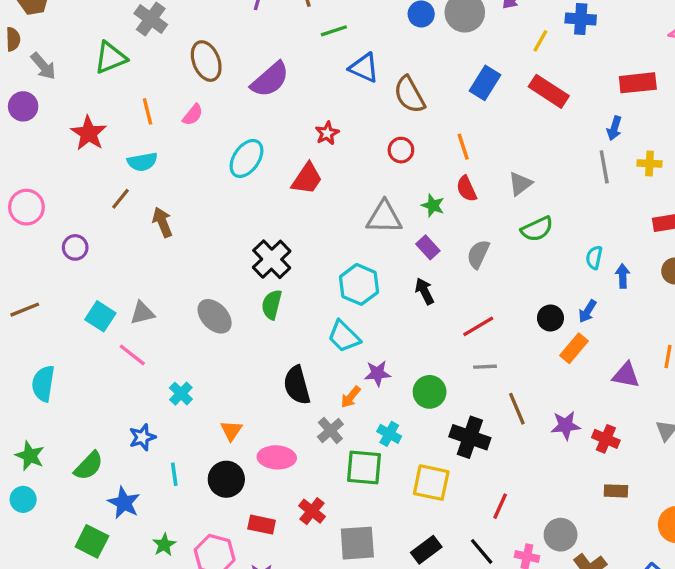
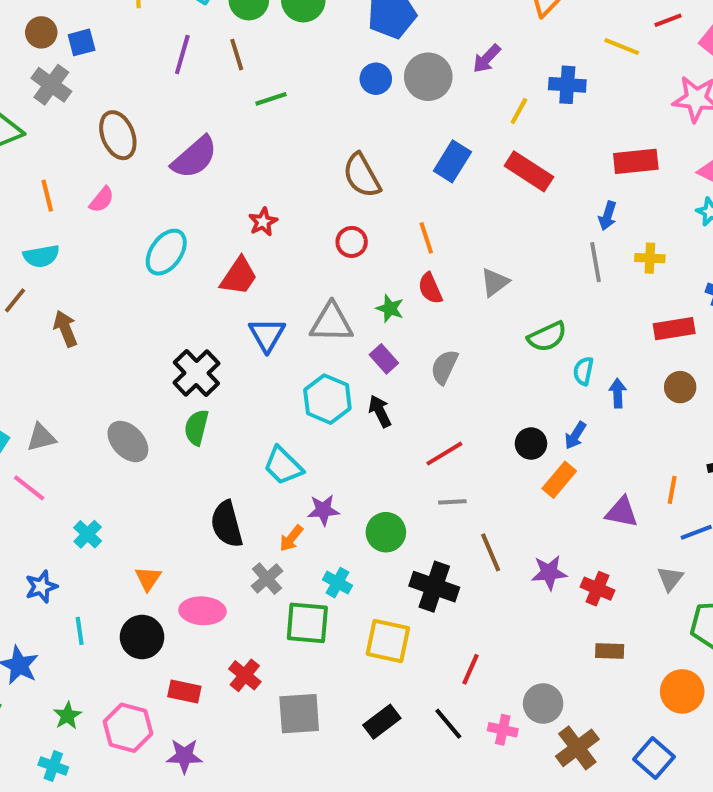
blue triangle: (364, 68) -> (267, 335), moved, turned 36
green semicircle: (537, 229) -> (547, 337), moved
cyan hexagon: (359, 284) -> (327, 399), moved

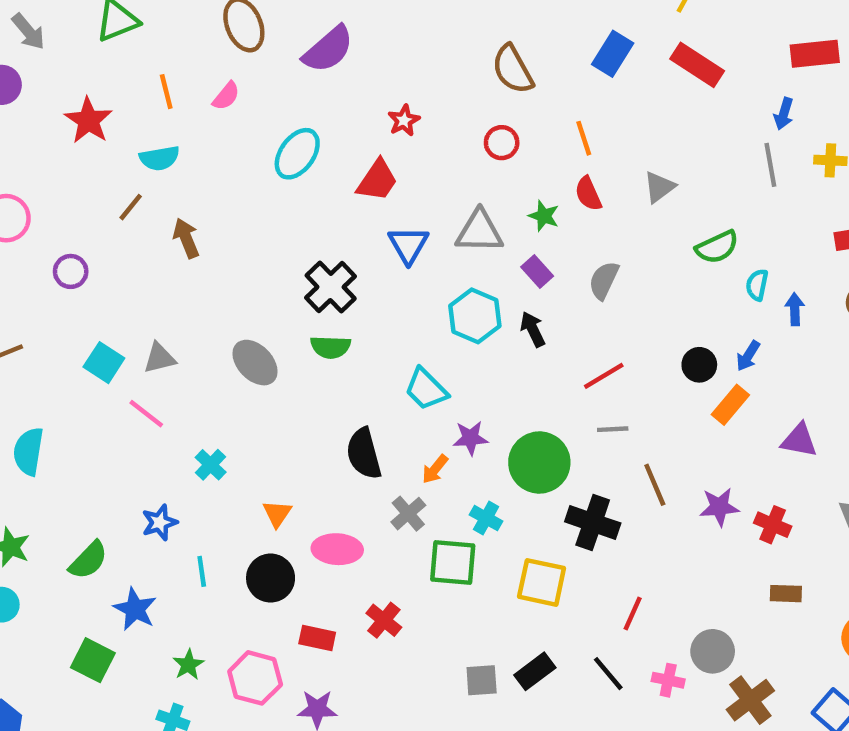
green semicircle: (196, 427) -> (331, 347), turned -102
green circle: (386, 532) -> (539, 463), size x1.4
gray square: (299, 714) -> (482, 680), moved, size x0.7

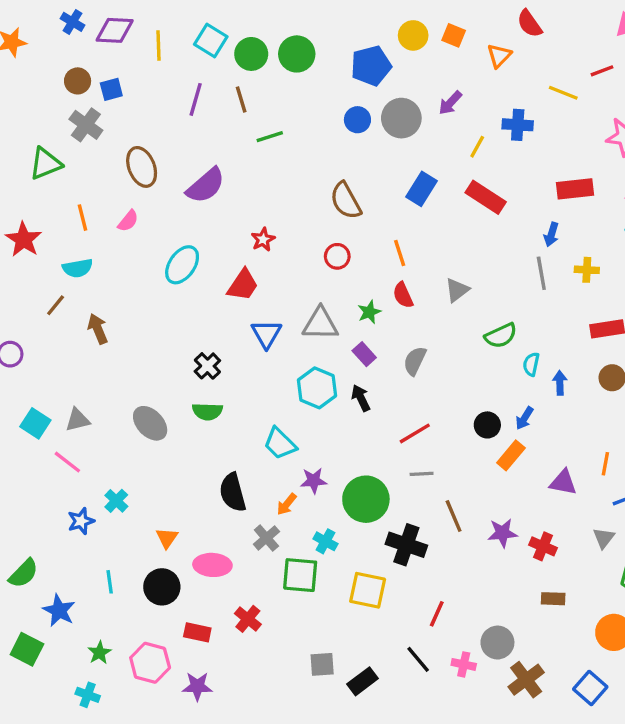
green star: (544, 216) -> (369, 312), turned 30
black cross: (331, 287) -> (207, 366), size x0.7
blue star: (159, 522) -> (81, 521), moved
black rectangle: (535, 671) -> (363, 681), moved

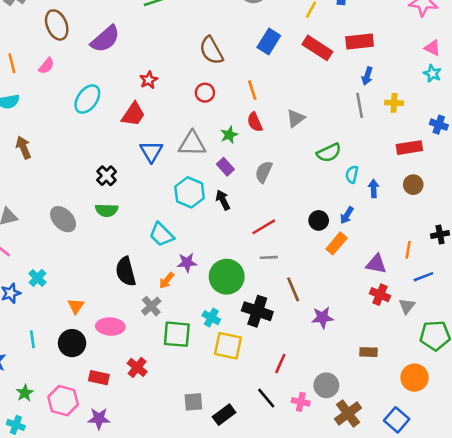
red rectangle: (575, 189) -> (360, 42), moved
purple star: (503, 533) -> (322, 318), moved
cyan cross: (325, 541) -> (211, 318), moved
red cross: (543, 546) -> (380, 295), moved

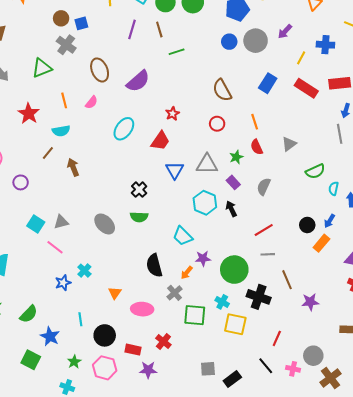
black circle: (72, 343) -> (105, 335), moved
purple star: (99, 419) -> (148, 370), moved

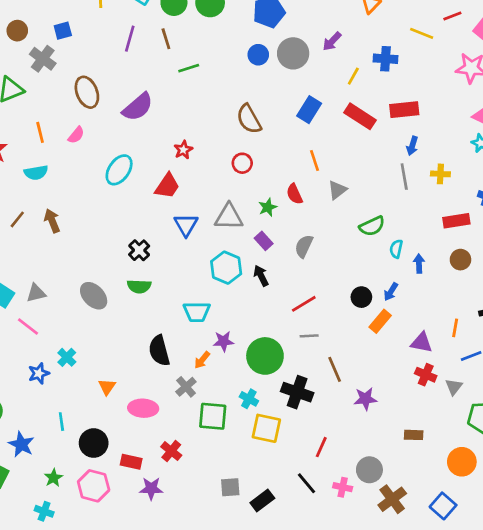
brown circle: (61, 18) -> (17, 31), moved
orange line: (255, 122) -> (315, 160), moved
brown line: (48, 153) -> (17, 219), moved
cyan trapezoid: (183, 236) -> (197, 312), turned -45

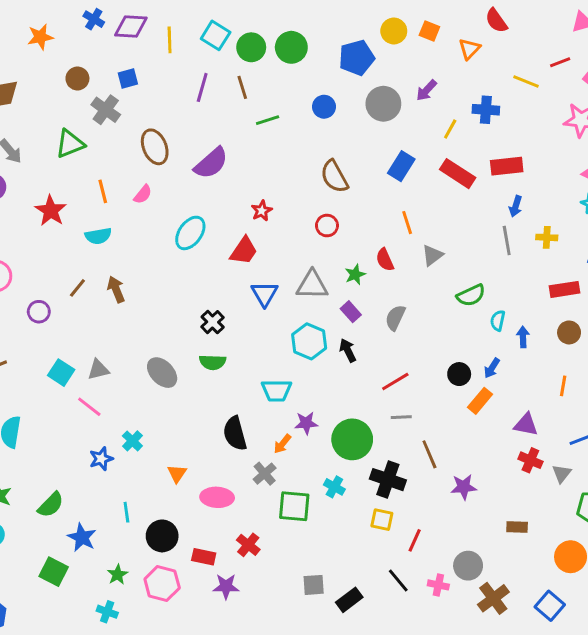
blue circle: (258, 55) -> (324, 107), moved
orange line: (455, 328) -> (563, 386), moved
yellow square: (266, 428) -> (382, 520), moved, size x0.7

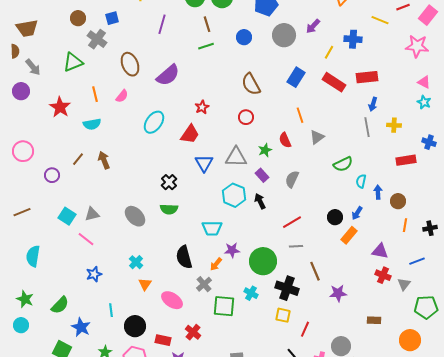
brown line: (242, 87) -> (207, 24), moved
brown circle: (569, 332) -> (398, 201), moved
cyan cross: (132, 441) -> (136, 262), moved
pink ellipse: (217, 497) -> (172, 300), turned 30

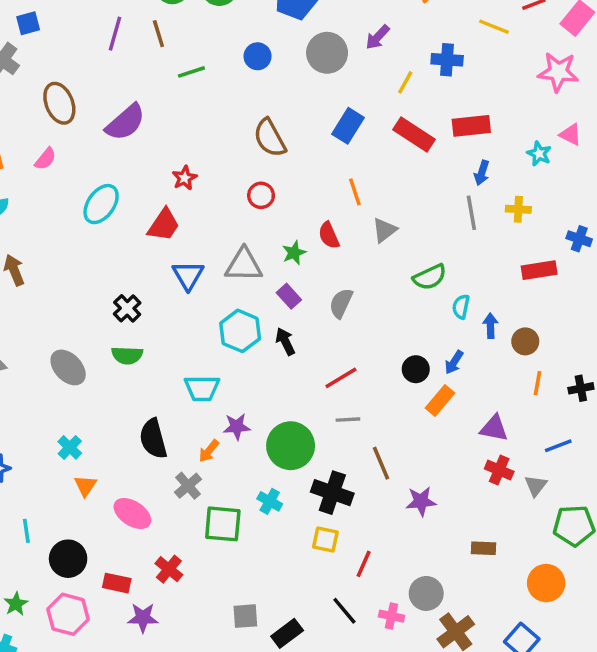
brown line: (207, 24) -> (158, 34), moved
cyan star: (424, 102) -> (539, 154), moved

